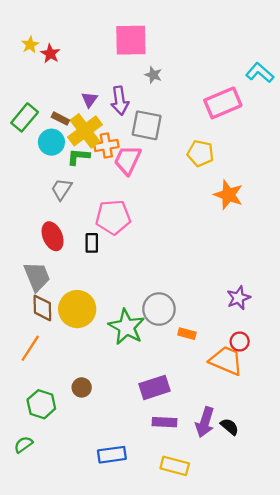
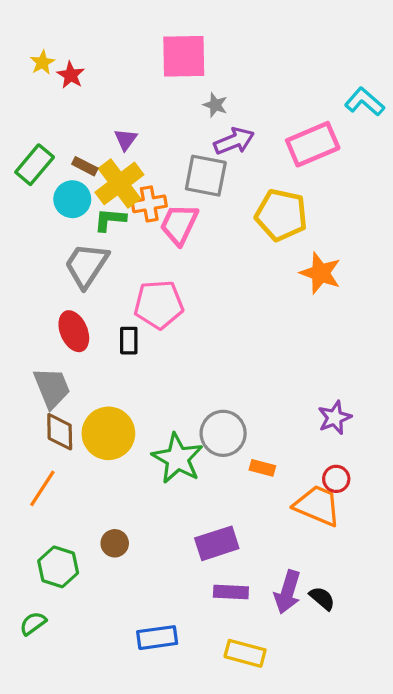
purple arrow: (120, 101) -> (234, 141), moved, turned -104
yellow pentagon: (200, 153) -> (281, 215), size x1.4
gray trapezoid: (62, 189) -> (86, 265), size x1.5

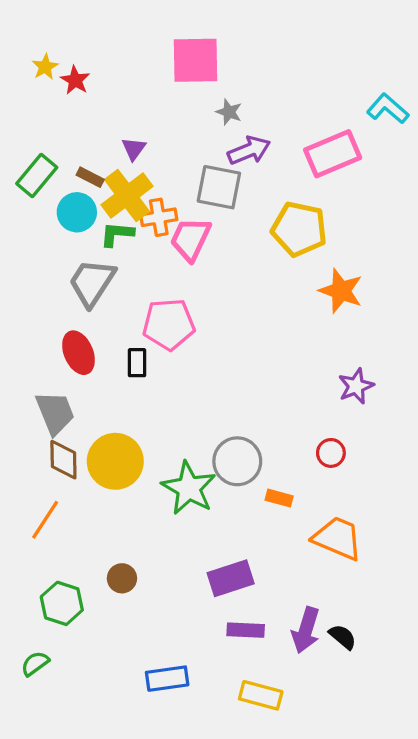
purple star: (335, 418) -> (356, 386), moved
red circle: (336, 479) -> (331, 453), moved

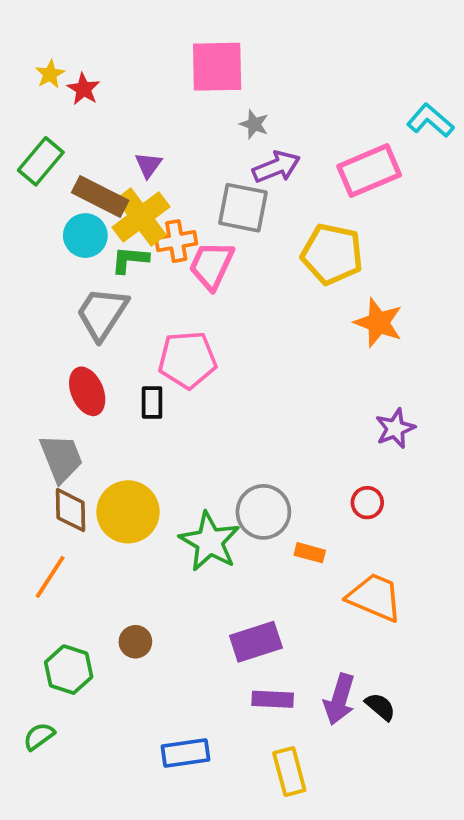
green rectangle: (37, 176) -> (41, 161), moved
brown rectangle: (90, 177) -> (100, 197), size x1.8
yellow rectangle: (261, 695) -> (289, 772), turned 60

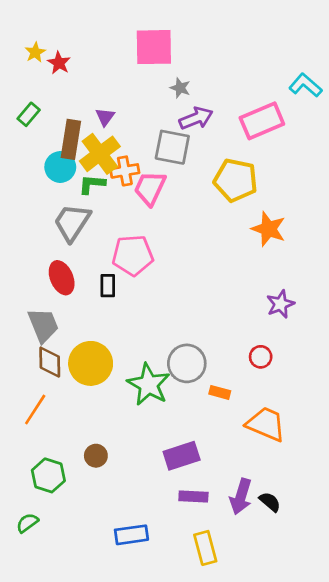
green rectangle: (41, 161) -> (29, 114), size x0.7
brown rectangle: (100, 197) -> (71, 139), turned 72

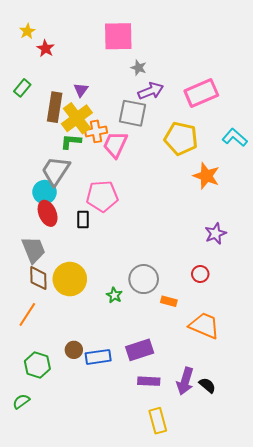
yellow star: (35, 52) -> (27, 31), moved
cyan L-shape: (305, 85) -> (235, 137), moved
cyan circle: (60, 167) -> (45, 192), moved
green star: (149, 384) -> (114, 295), size x0.5
blue rectangle: (131, 535) -> (98, 357), moved

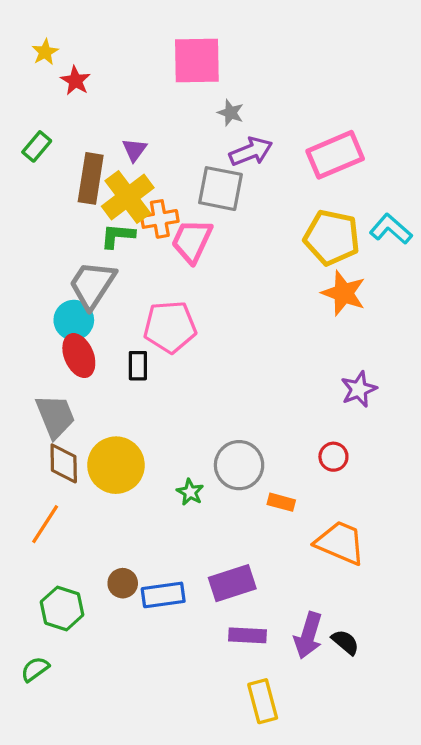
yellow pentagon: (181, 138) -> (332, 237), moved

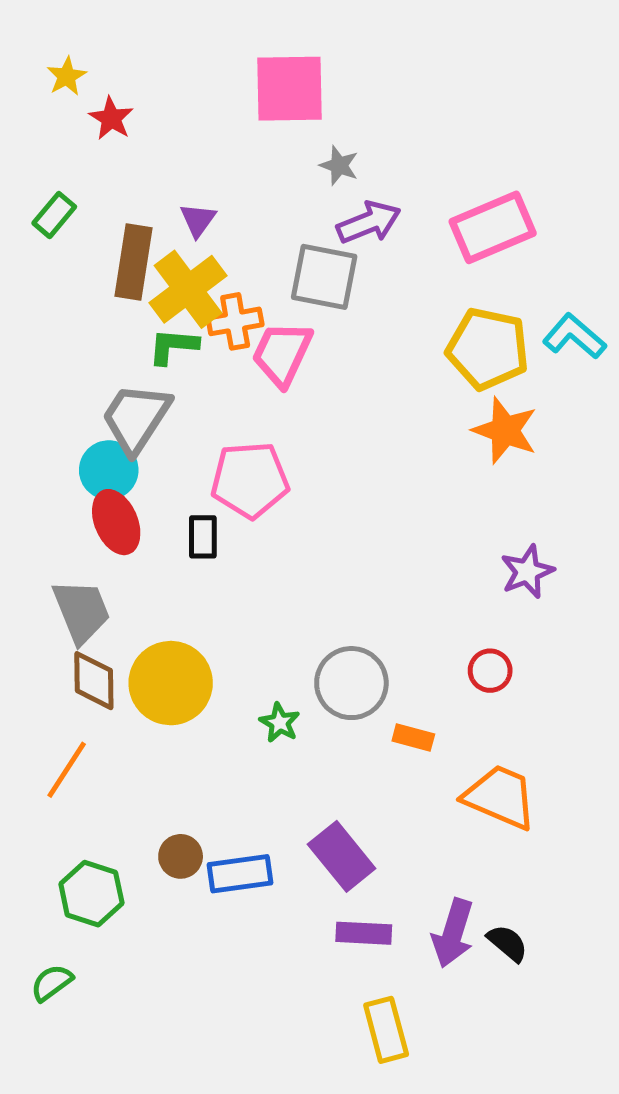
purple rectangle: (232, 583) -> (342, 856), turned 69

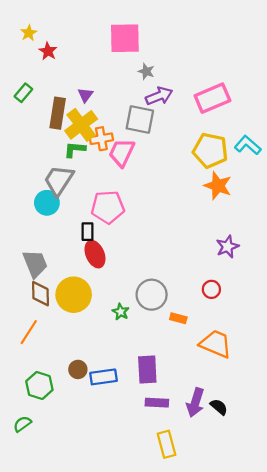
red ellipse: (116, 522) -> (95, 254), moved
purple rectangle: (342, 856) -> (147, 369), turned 36

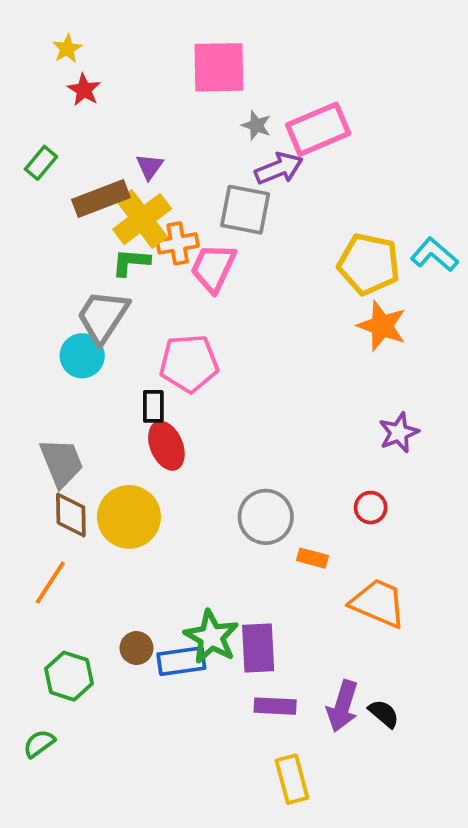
yellow star: (29, 33) -> (67, 49), moved
pink rectangle: (212, 98) -> (318, 129), moved
brown rectangle: (58, 113) -> (101, 198), turned 60
green star: (121, 312) -> (211, 637), moved, size x1.8

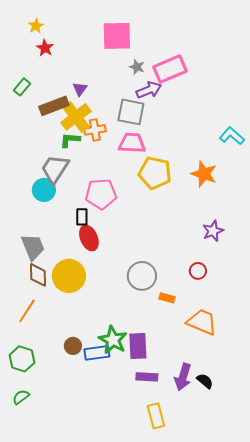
yellow pentagon: (369, 264) -> (155, 173), moved
pink trapezoid: (213, 268) -> (132, 143), moved, turned 68
green hexagon: (69, 676) -> (22, 359), moved

